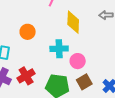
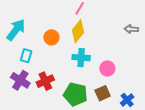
yellow diamond: (73, 22) -> (78, 31), moved, turned 30
pink circle: (78, 61) -> (107, 68), moved

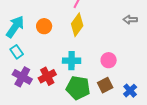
orange circle: (51, 37) -> (44, 26), moved
cyan rectangle: (26, 56) -> (17, 52), moved, turned -48
cyan cross: (81, 58) -> (72, 61), moved

